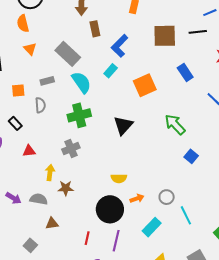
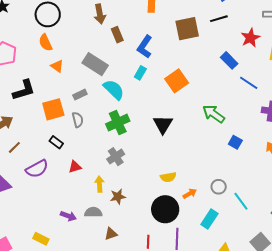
blue rectangle: (185, 72) -> (229, 60), moved
orange square: (18, 91) -> (53, 109), size x1.6

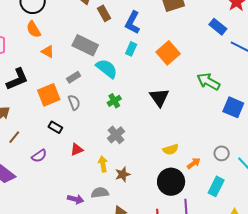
green cross: (118, 123) -> (114, 101), size x0.6
blue square: (235, 142) -> (233, 107), size x1.5
purple semicircle: (37, 169) -> (39, 156), size x0.7

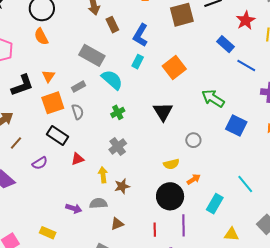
orange triangle: (48, 52) -> (49, 76), moved, turned 32
black rectangle: (55, 127) -> (58, 136), size x1.5
gray circle: (222, 153) -> (193, 140), moved

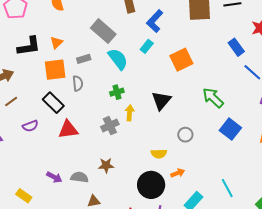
red triangle: (78, 159) -> (68, 130), size x1.5
yellow arrow: (103, 175) -> (130, 113), moved

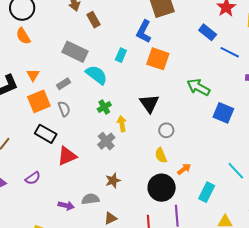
blue L-shape: (155, 21) -> (144, 32), moved
orange square: (181, 60) -> (158, 59), turned -30
purple semicircle: (30, 126) -> (33, 178), moved
gray circle: (185, 135) -> (166, 130), moved
yellow semicircle: (159, 154) -> (161, 155), turned 84

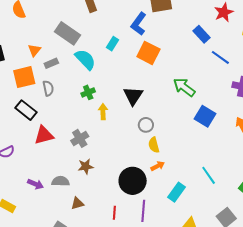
orange triangle: (33, 75) -> (34, 50), moved
gray cross: (106, 141) -> (80, 138), moved
yellow semicircle: (161, 155) -> (154, 145), moved

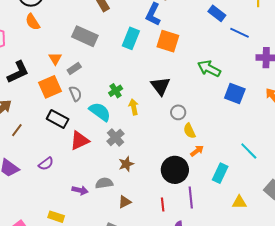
cyan rectangle: (112, 44) -> (131, 38), size x1.5
cyan semicircle: (85, 59) -> (100, 112), moved

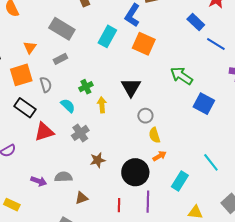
gray rectangle: (74, 68) -> (60, 59), moved
cyan semicircle: (100, 112) -> (68, 106), size x0.7
brown star: (126, 164) -> (98, 160), moved

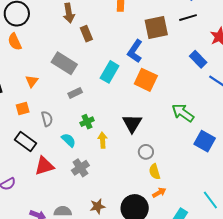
gray rectangle: (60, 59) -> (75, 93), moved
orange square: (21, 75) -> (23, 109), size x0.6
brown star: (98, 160) -> (98, 206), moved

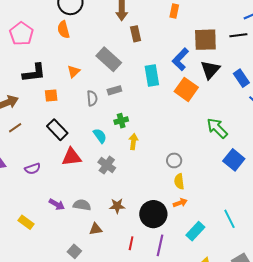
cyan rectangle: (110, 72) -> (152, 76), turned -50
orange square: (23, 109) -> (51, 95), moved
gray semicircle: (47, 119) -> (92, 98), moved
black triangle: (132, 123) -> (210, 70), moved
gray cross: (80, 168) -> (107, 165), turned -30

